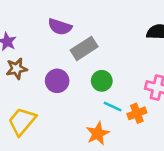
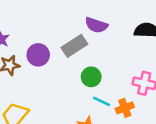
purple semicircle: (60, 27) -> (96, 25), moved
purple circle: (57, 81) -> (38, 55), moved

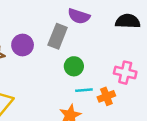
gray rectangle: (74, 46) -> (58, 36), turned -35
cyan line: (102, 101) -> (84, 90), turned -30

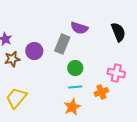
black semicircle: (128, 21) -> (118, 32), turned 66
cyan line: (84, 90) -> (75, 87), moved

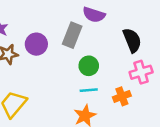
black semicircle: (118, 32) -> (132, 40), moved
pink cross: (116, 73) -> (141, 72), turned -30

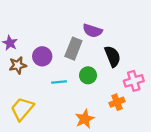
black semicircle: (132, 40) -> (113, 56), moved
cyan line: (89, 90) -> (59, 82), moved

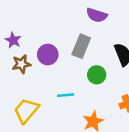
purple semicircle: (92, 31) -> (97, 15), moved
cyan line: (59, 82) -> (66, 95), moved

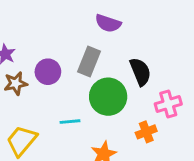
green circle: (97, 75) -> (108, 97), size x1.6

